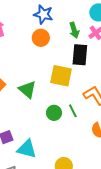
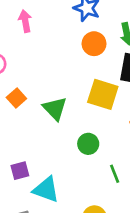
orange circle: (41, 38) -> (94, 44), moved
green line: (73, 111) -> (115, 174), moved

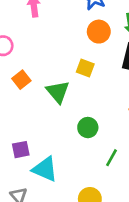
yellow square: (103, 94) -> (85, 68), moved, size x0.6
green line: (115, 174) -> (112, 158), turned 48

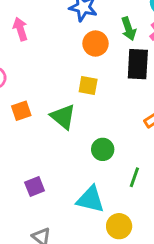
orange square: (21, 80) -> (21, 111), turned 30
cyan triangle: (45, 169) -> (90, 199), moved

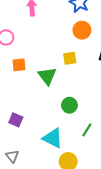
yellow square: (88, 86) -> (70, 58), turned -32
purple square: (35, 187) -> (16, 120), turned 32

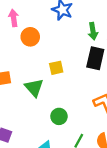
orange circle: (82, 30) -> (30, 37), moved

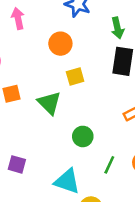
orange circle: (30, 37) -> (60, 44), moved

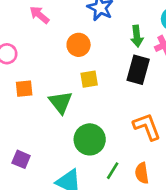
pink arrow: (18, 18) -> (39, 15), turned -45
green circle: (83, 136) -> (90, 139), size x1.5

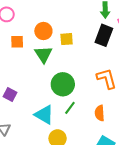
orange circle: (79, 45) -> (43, 31), moved
green line: (113, 171) -> (70, 108), moved

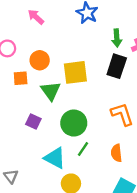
orange circle: (43, 31) -> (40, 60), moved
yellow square: (67, 39) -> (75, 72), size x1.6
purple square: (10, 95) -> (33, 122), moved

